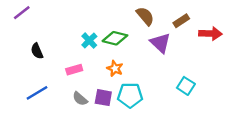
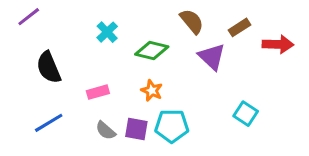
cyan cross: (89, 41) -> (107, 32), moved
black semicircle: (37, 51) -> (49, 67), size x1.5

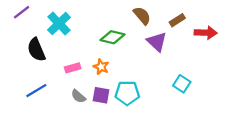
cyan cross: (107, 32) -> (59, 24), moved, size x1.5
orange star: (152, 91) -> (101, 67), moved

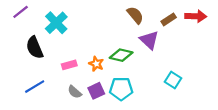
red arrow: (206, 33) -> (196, 16), moved
green diamond: (112, 37) -> (121, 55), moved
purple square: (101, 95) -> (96, 91), turned -35

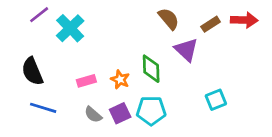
purple line: (21, 12) -> (39, 15), moved
black semicircle: (35, 48) -> (32, 71), moved
green diamond: (121, 55) -> (151, 69), turned 75
cyan square: (173, 80) -> (216, 100), turned 35
blue line: (35, 87) -> (43, 108), turned 48

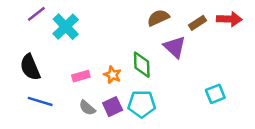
brown semicircle: (169, 19) -> (158, 18), turned -75
cyan square: (216, 100) -> (215, 94), moved

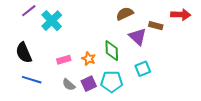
brown rectangle: (198, 23) -> (156, 26), moved, turned 48
cyan square: (215, 94) -> (143, 69), moved

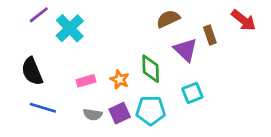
red arrow: (181, 15) -> (244, 20), turned 36
brown rectangle: (156, 26) -> (210, 35), turned 56
gray semicircle: (69, 85) -> (93, 114), turned -32

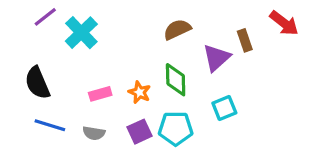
brown semicircle: (168, 19) -> (177, 29), moved
purple triangle: (186, 50) -> (216, 58), turned 35
gray semicircle: (93, 114) -> (94, 133), moved

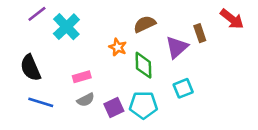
orange star: (139, 92) -> (118, 47), moved
gray semicircle: (94, 133) -> (86, 100), moved, turned -36

